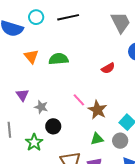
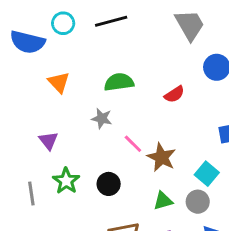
green semicircle: (58, 59) -> (119, 82), moved
gray star: (41, 107) -> (102, 118), moved
black circle: (53, 126) -> (109, 184), moved
green star: (34, 142) -> (66, 181), moved

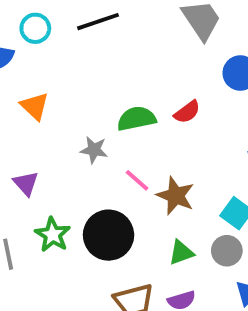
green semicircle: (119, 82) -> (136, 119), moved
black circle: (109, 184) -> (109, 235), size x1.6

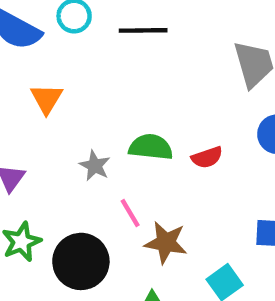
brown star: (176, 196) -> (166, 243), turned -30

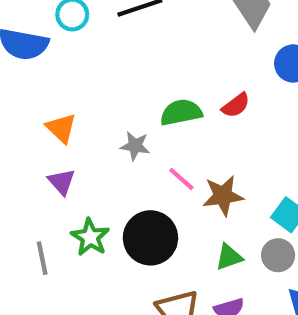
orange triangle: (47, 99) -> (61, 128), moved

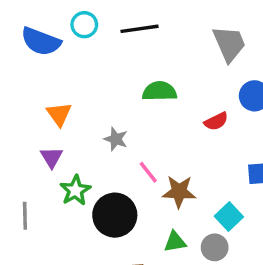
red semicircle: (236, 105) -> (216, 121), moved
green semicircle: (181, 112) -> (160, 91), moved
green star: (90, 237) -> (75, 190), moved

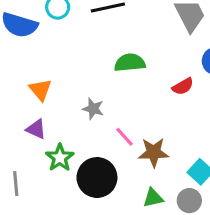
purple triangle: (52, 157) -> (36, 129), turned -30

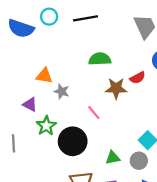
orange triangle: (40, 90) -> (44, 76), moved, turned -42
gray star: (93, 109) -> (62, 91), moved
brown star: (154, 152) -> (116, 88), moved

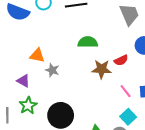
pink line: (94, 113) -> (126, 91), moved
green star: (46, 126) -> (28, 105), moved

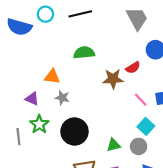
green semicircle: (88, 42) -> (84, 53), moved
orange triangle: (37, 55) -> (52, 77), moved
gray star: (52, 70) -> (62, 98), moved

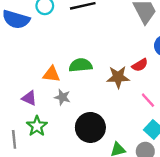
green semicircle: (84, 53) -> (81, 65), moved
black circle: (75, 132) -> (90, 127), moved

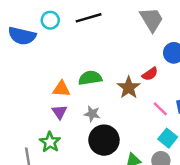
brown star: (118, 77) -> (129, 88), turned -30
gray star: (62, 97) -> (92, 114), moved
purple triangle: (29, 98) -> (59, 112), moved, turned 35

